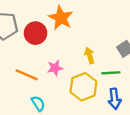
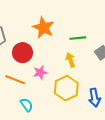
red circle: (36, 33) -> (22, 53), moved
green line: (111, 73) -> (78, 38), moved

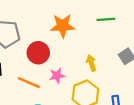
orange star: (43, 28) -> (63, 26), turned -30
green line: (78, 38) -> (106, 19), moved

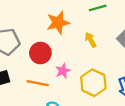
yellow arrow: (91, 63) -> (91, 40), moved

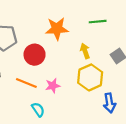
pink star: (63, 71) -> (53, 86), moved
yellow hexagon: (93, 83) -> (90, 77), moved

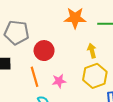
orange star: (57, 29) -> (75, 18), moved
orange line: (26, 83) -> (34, 77), turned 48

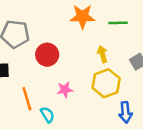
orange line: (34, 77) -> (27, 99), moved

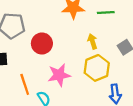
pink star: (65, 90) -> (59, 75), size x1.5

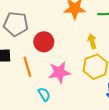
orange line: (25, 84) -> (27, 67), moved

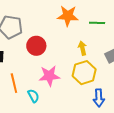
orange line: (27, 67) -> (14, 83), moved

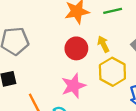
red circle: (36, 46) -> (76, 48), moved

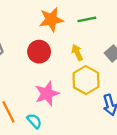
red circle: (76, 48) -> (39, 52), moved

